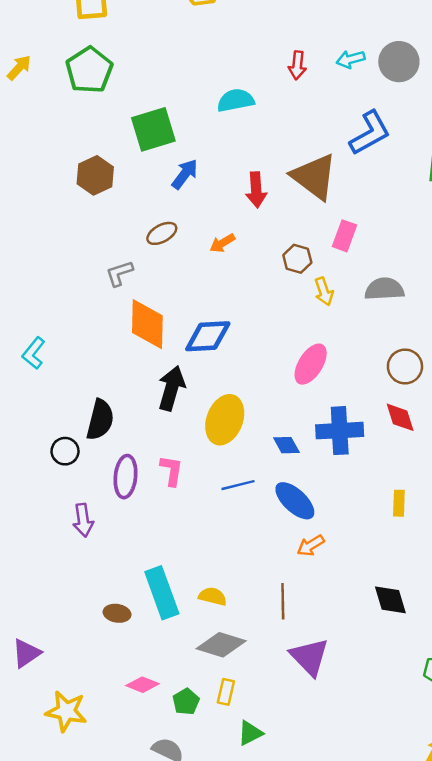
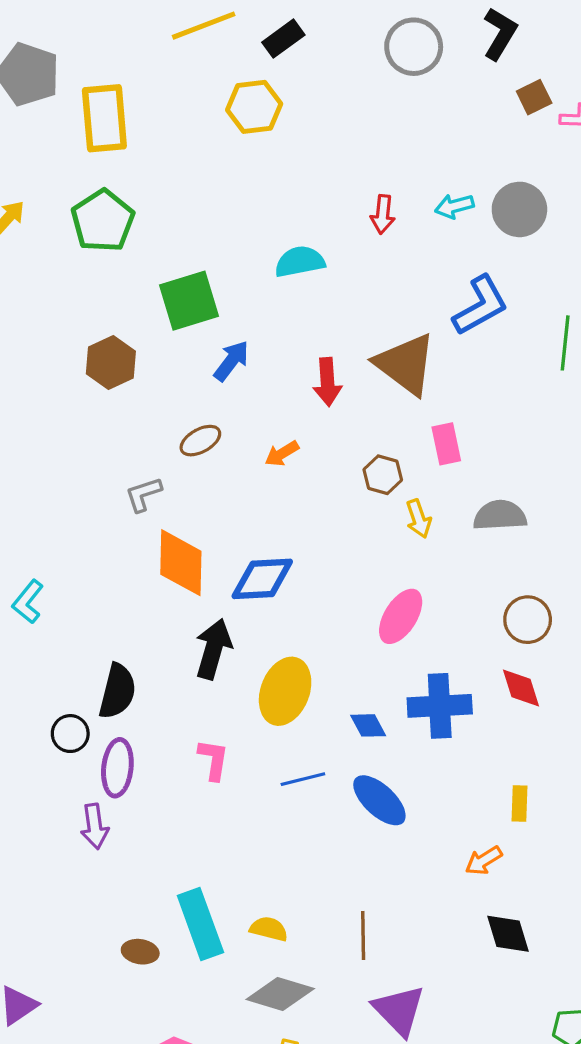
pink rectangle: (344, 236) -> (446, 444), turned -32
purple ellipse: (126, 477) -> (117, 768), moved
orange arrow: (311, 546) -> (484, 861), moved

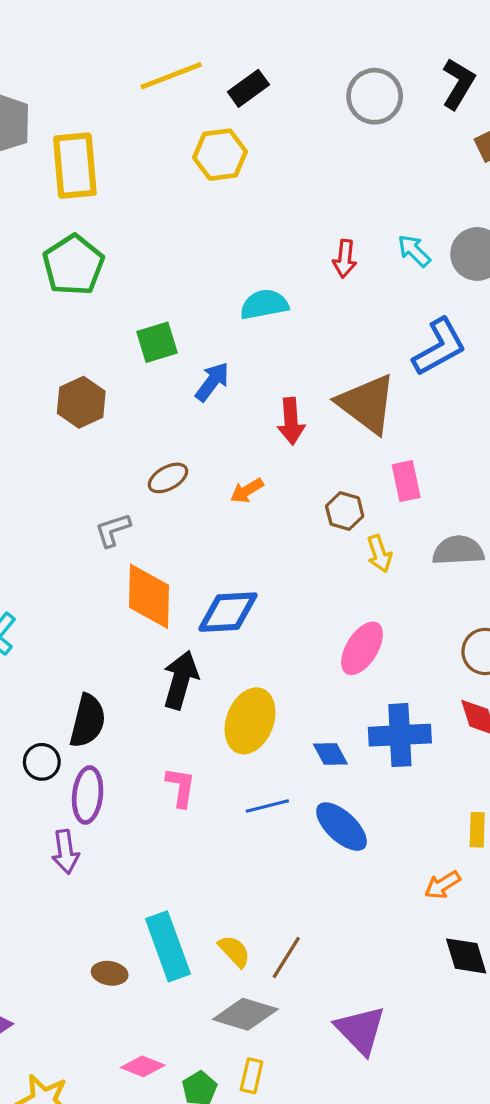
cyan arrow: (454, 206) -> (414, 251), turned 60
green square: (189, 301) -> (157, 342), size x0.7
blue arrow: (231, 361) -> (212, 382), moved
yellow semicircle: (269, 929) -> (234, 951), turned 33
brown line: (363, 935) -> (286, 957), moved, turned 33

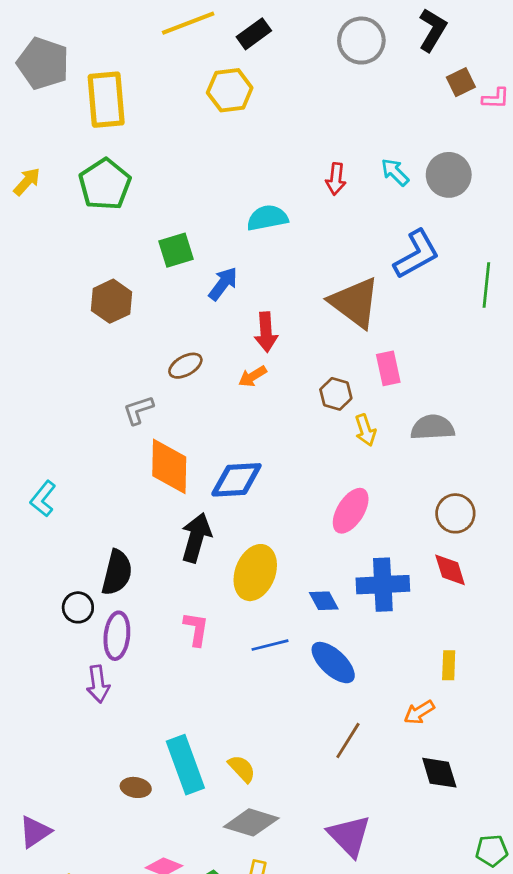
red arrow: (291, 421) -> (266, 332), moved
brown line: (286, 957) -> (348, 740), moved

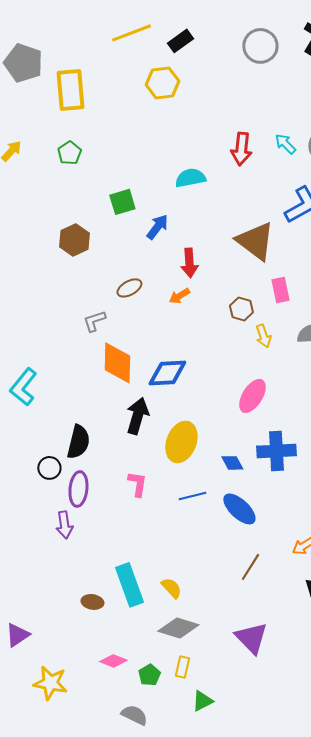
red arrow: (336, 179) -> (241, 149), size x1.4
green pentagon: (105, 184) -> (69, 153), size x0.6
cyan L-shape: (43, 499) -> (23, 387), size x1.4

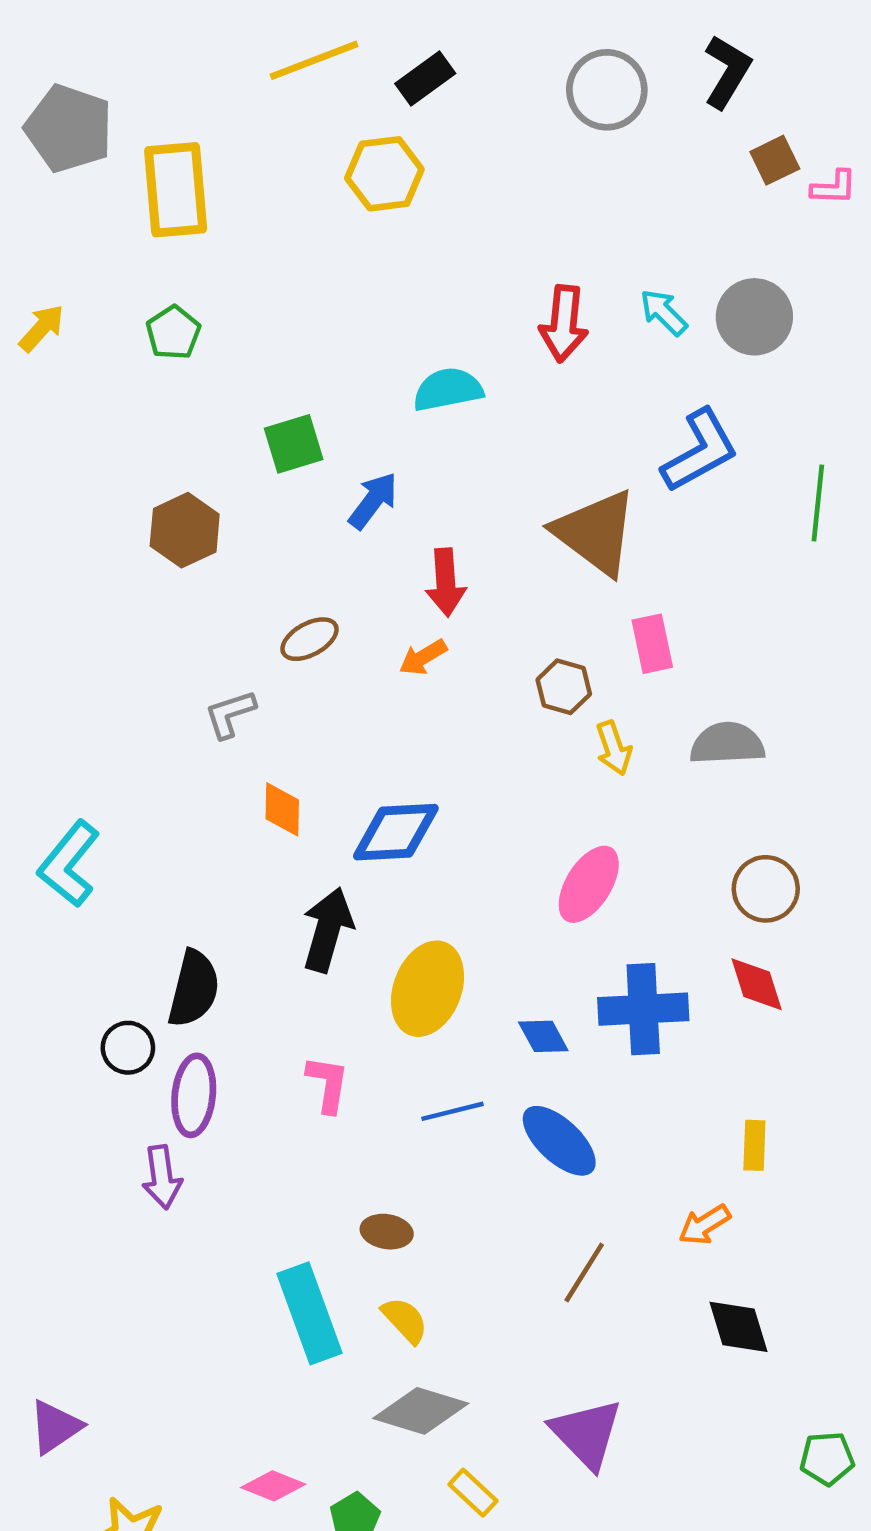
orange diamond: (117, 363) -> (282, 809), size x0.6
brown ellipse: (92, 602) -> (387, 1232), moved
yellow rectangle: (182, 667) -> (473, 1493), moved, turned -60

